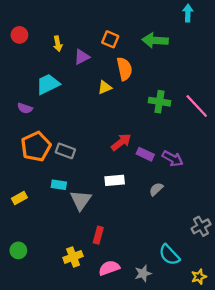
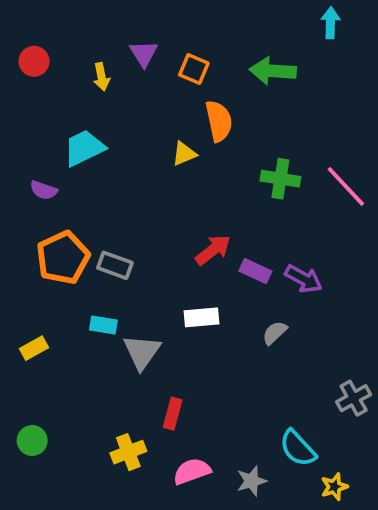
purple triangle: (82, 57) -> (144, 54), moved, turned -35
yellow star: (199, 277) -> (334, 487), moved

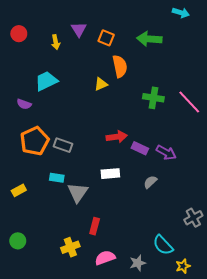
cyan arrow: (330, 23) -> (181, 13), turned 105
red arrow: (213, 250) -> (117, 137), turned 30

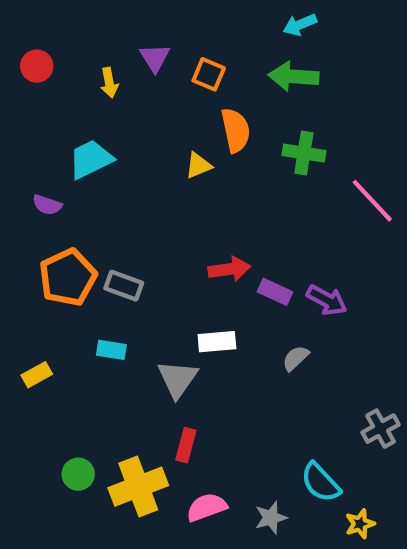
cyan arrow: (181, 13) -> (300, 25), moved, turned 140
green cross: (153, 98) -> (304, 153), moved
gray triangle: (78, 192) -> (178, 379), moved
green circle: (18, 241) -> (78, 474), moved
yellow cross: (70, 247) -> (138, 487), size x1.5

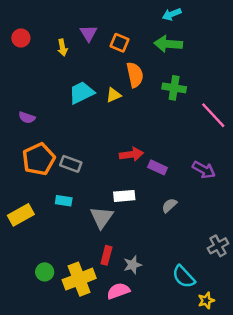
cyan trapezoid: (91, 159) -> (81, 93), moved
purple arrow: (327, 300) -> (204, 170), moved
yellow rectangle: (37, 375) -> (21, 215), size x1.5
gray star: (271, 518) -> (133, 265), moved

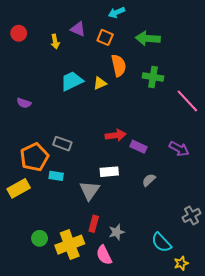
cyan arrow: (172, 14) -> (117, 12), moved
purple triangle: (89, 33) -> (78, 29), turned -35
orange pentagon: (39, 159) -> (34, 157), moved
pink semicircle: (118, 291) -> (104, 255), turned -96

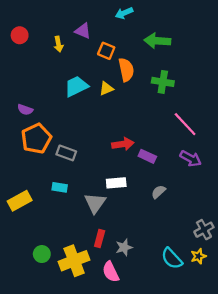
orange square: (105, 37) -> (106, 51), moved
pink line: (187, 101) -> (185, 124), moved
orange pentagon: (34, 157) -> (36, 139), moved
yellow star: (181, 263) -> (198, 256), moved

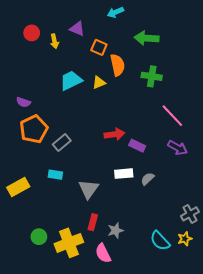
red circle: (20, 35) -> (32, 33), moved
gray rectangle: (66, 153) -> (62, 143), turned -60
white rectangle: (116, 183) -> (124, 174), moved

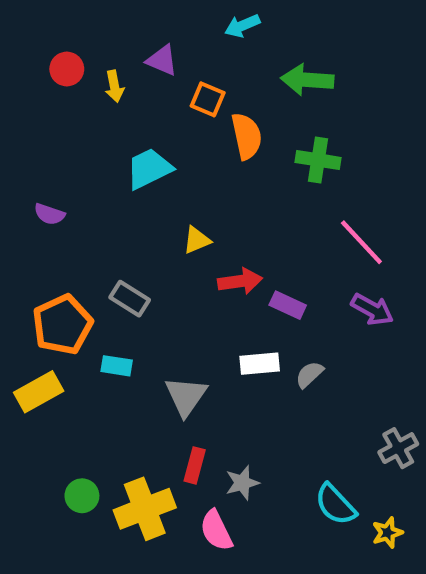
yellow triangle: (99, 83) -> (197, 240), moved
orange pentagon: (34, 129) -> (62, 325), moved
gray rectangle: (62, 143) -> (130, 299), turned 72
yellow star: (185, 239) -> (387, 533), moved

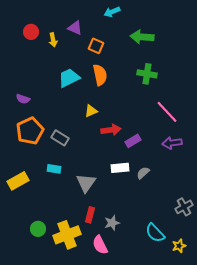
orange semicircle: (247, 136) -> (100, 75), moved
purple rectangle: (288, 305) -> (133, 141), turned -56
purple arrow: (372, 309) -> (172, 143), turned 144
orange pentagon: (62, 325) -> (30, 131), moved

